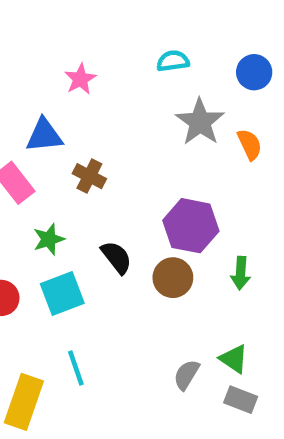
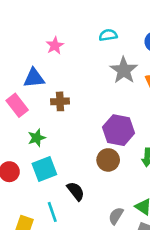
brown cross: (89, 176) -> (60, 101), turned -30
black semicircle: (116, 257) -> (76, 191), moved

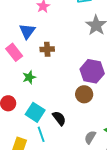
blue triangle: (34, 78) -> (27, 31), turned -48
cyan square: (44, 169) -> (35, 112), moved, turned -36

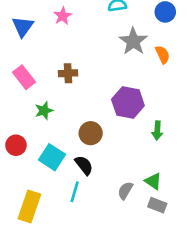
blue triangle: (27, 31) -> (23, 27), moved
brown circle: (84, 94) -> (91, 133), moved
cyan line: (41, 134) -> (75, 192), moved, turned 35

